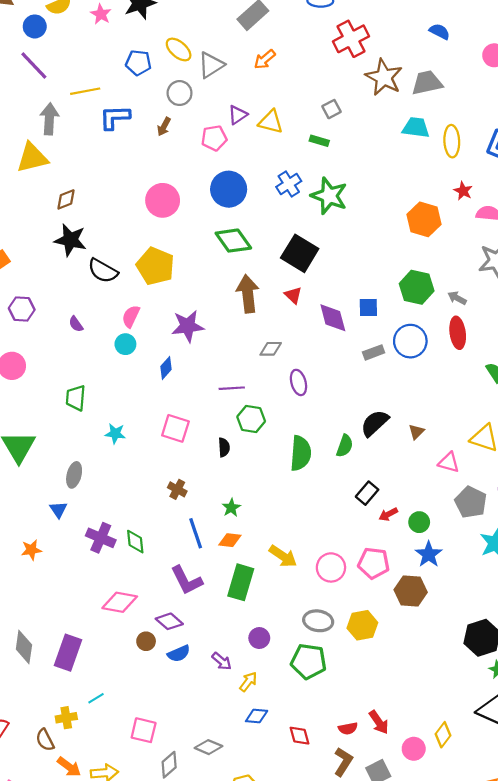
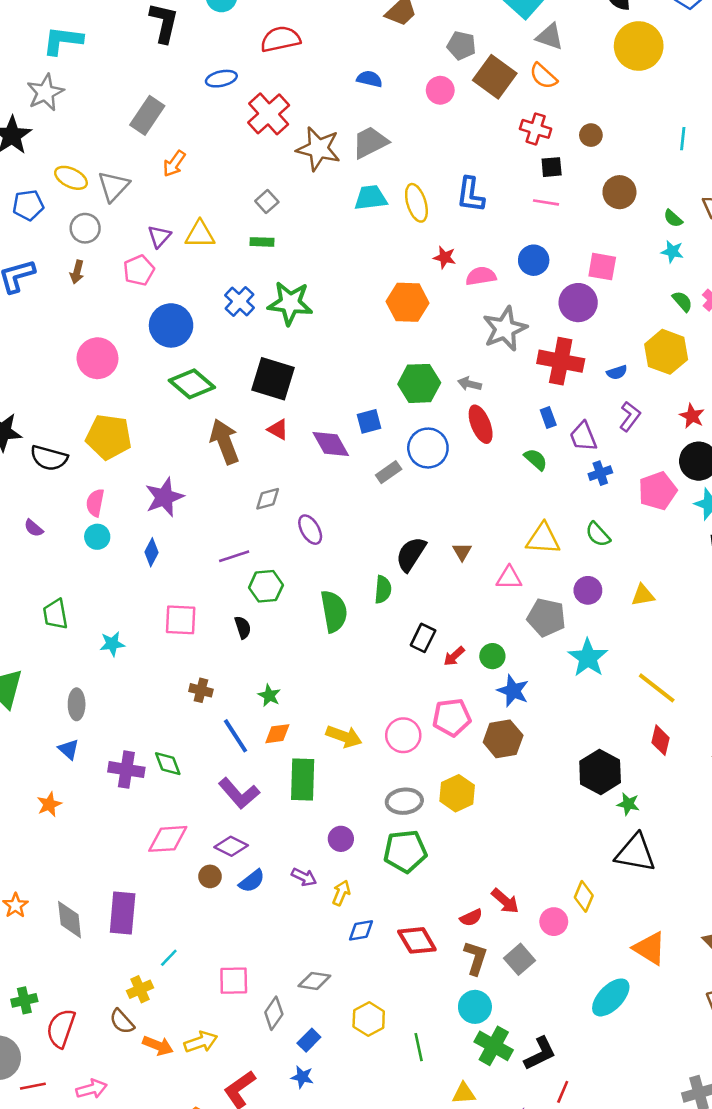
red diamond: (300, 736) -> (417, 940), size x1.4

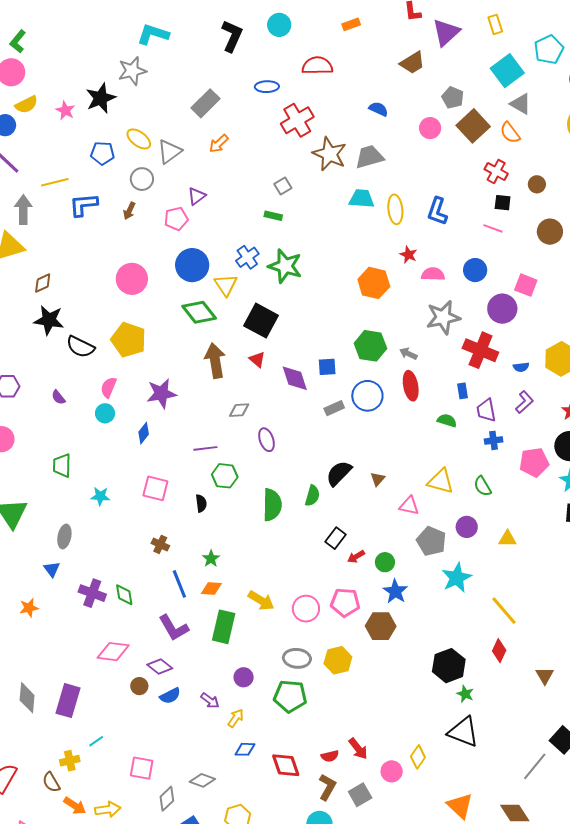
yellow triangle: (200, 234) -> (226, 285), moved, turned 45
green semicircle: (536, 459) -> (447, 420), turned -36

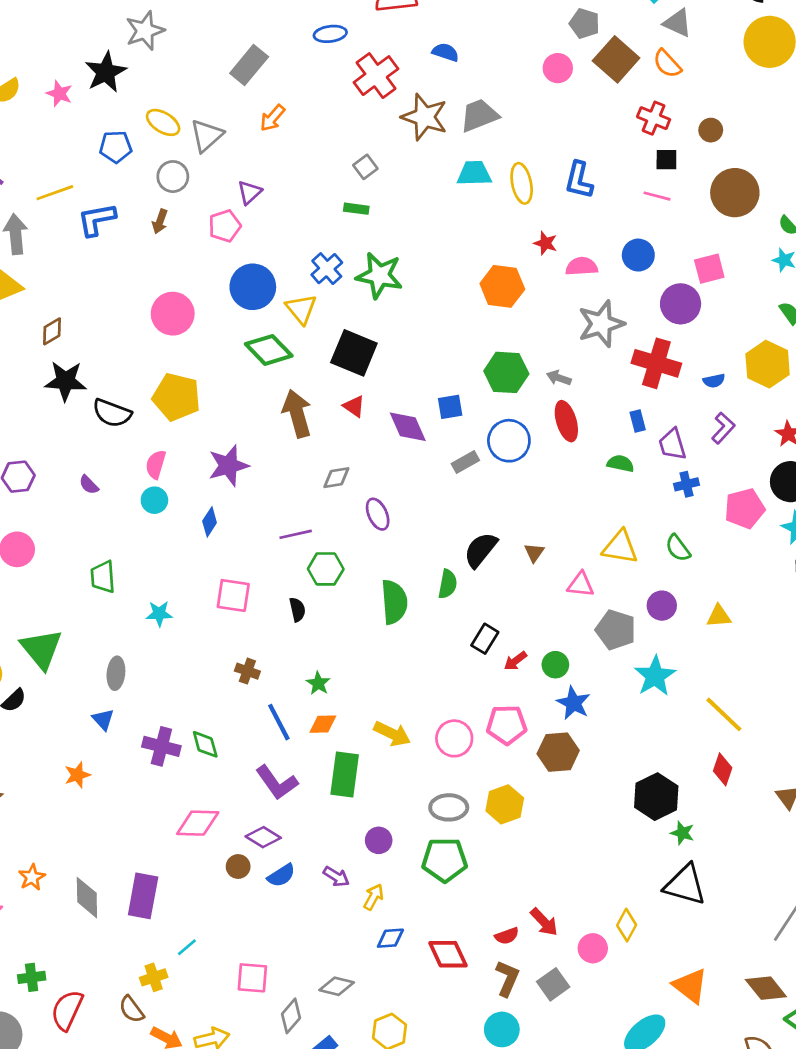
blue semicircle: (378, 109) -> (445, 52), moved
brown circle: (550, 232) -> (735, 193), size x1.4
pink square: (526, 285) -> (709, 269), turned -30

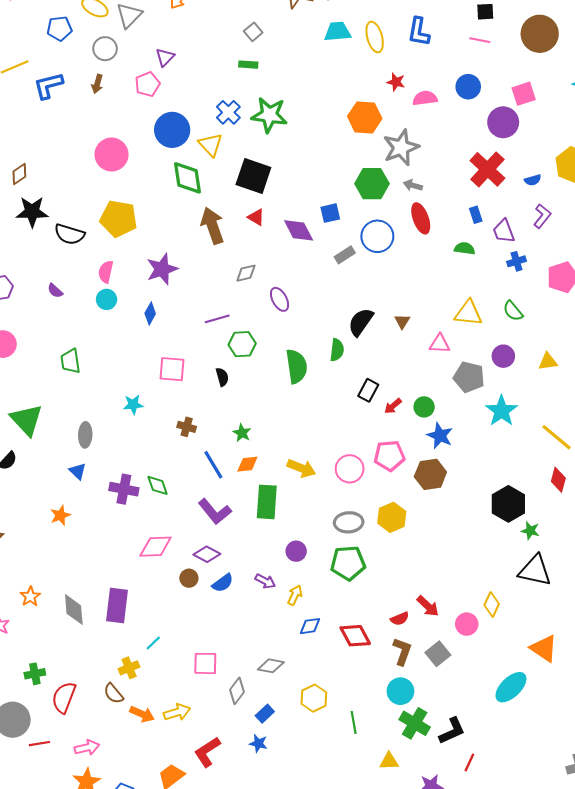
gray star: (601, 324) -> (401, 148), moved
green diamond: (269, 350) -> (187, 178), turned 39
red cross: (656, 363) -> (487, 169), turned 30
cyan star: (159, 614) -> (133, 405), moved

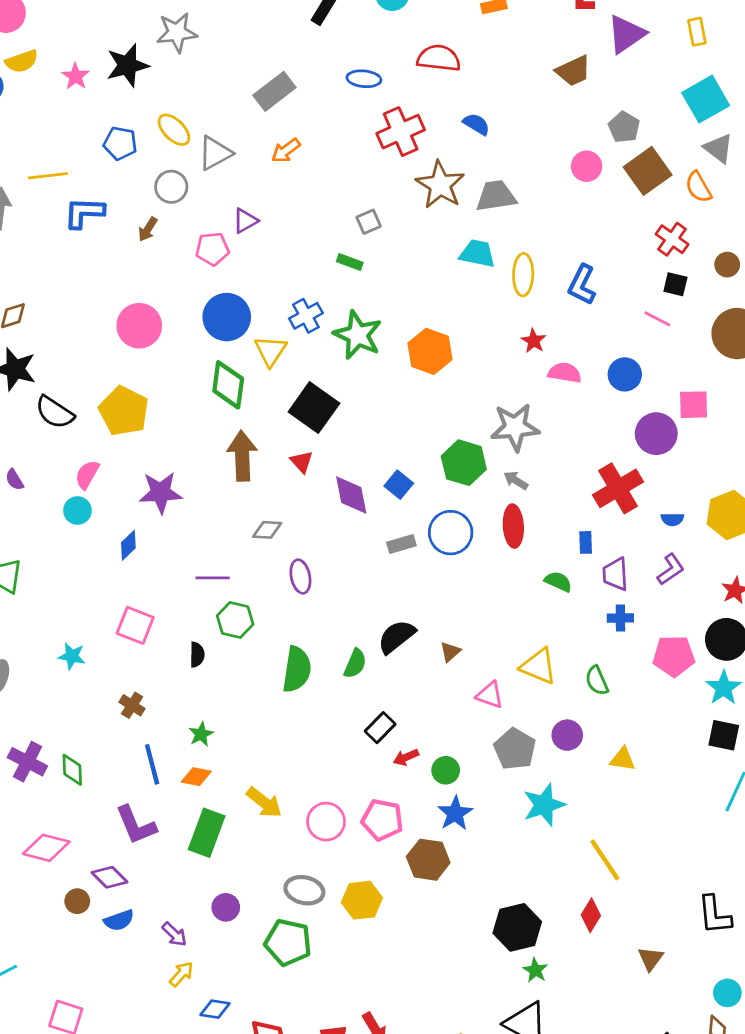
orange hexagon: (365, 117) -> (430, 351), moved
blue square: (330, 213) -> (399, 485), turned 36
yellow arrow: (295, 595) -> (181, 974), moved

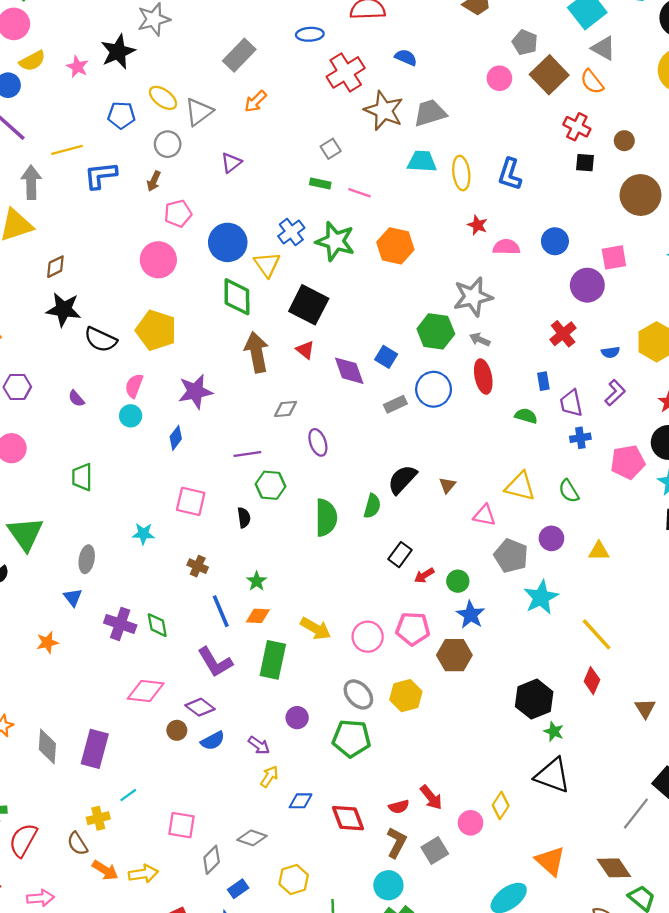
pink pentagon: (212, 249) -> (178, 214), moved
pink line: (657, 319) -> (360, 193), moved
red cross: (618, 488) -> (563, 334), size x0.7
gray ellipse: (304, 890) -> (358, 694), turned 44

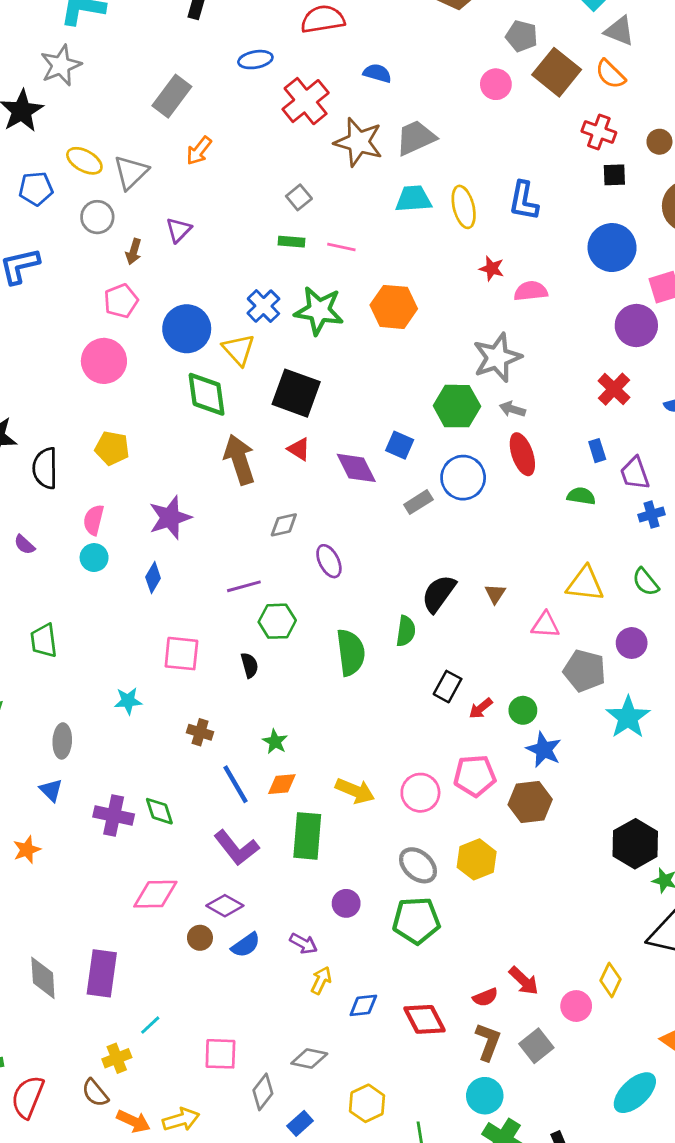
brown arrow: (154, 181) -> (134, 252), moved
blue circle: (555, 241) -> (612, 248), moved, size x1.4
yellow pentagon: (156, 330) -> (112, 448), size x0.7
black semicircle: (101, 340) -> (45, 468), turned 72

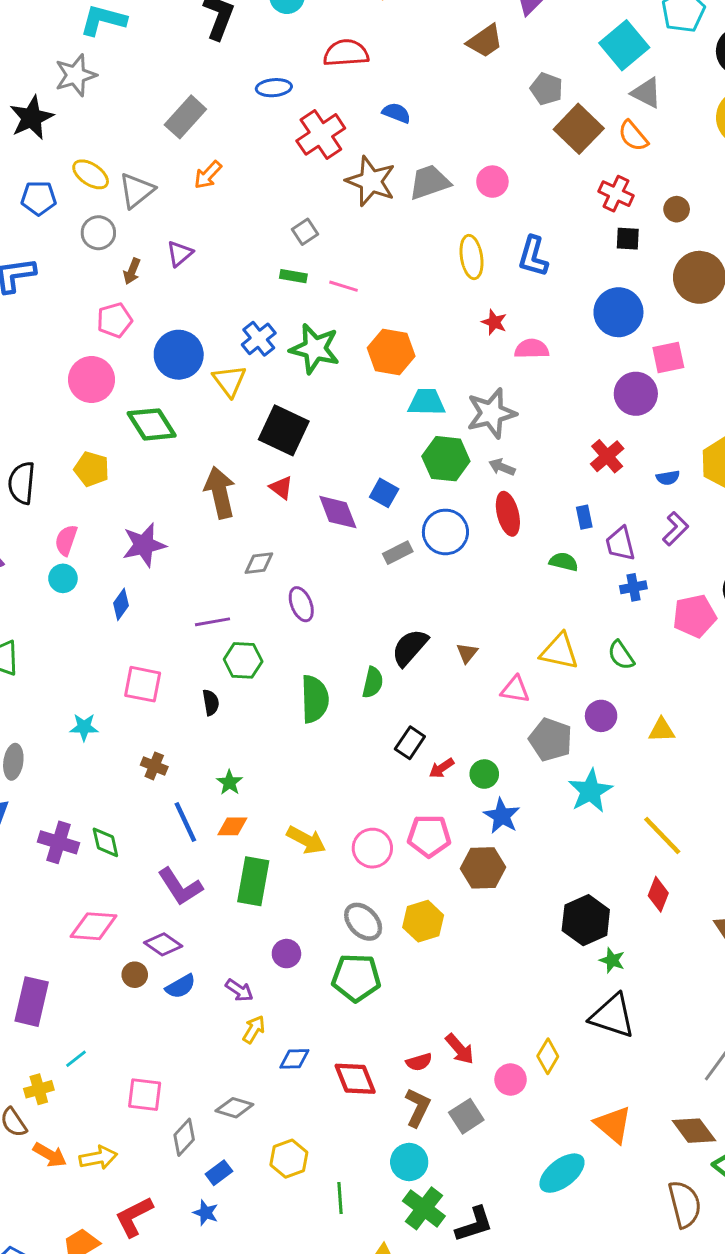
pink circle: (496, 84) -> (492, 182), moved
cyan trapezoid: (413, 199) -> (426, 402), moved
green diamond: (207, 394) -> (152, 424), moved, turned -30

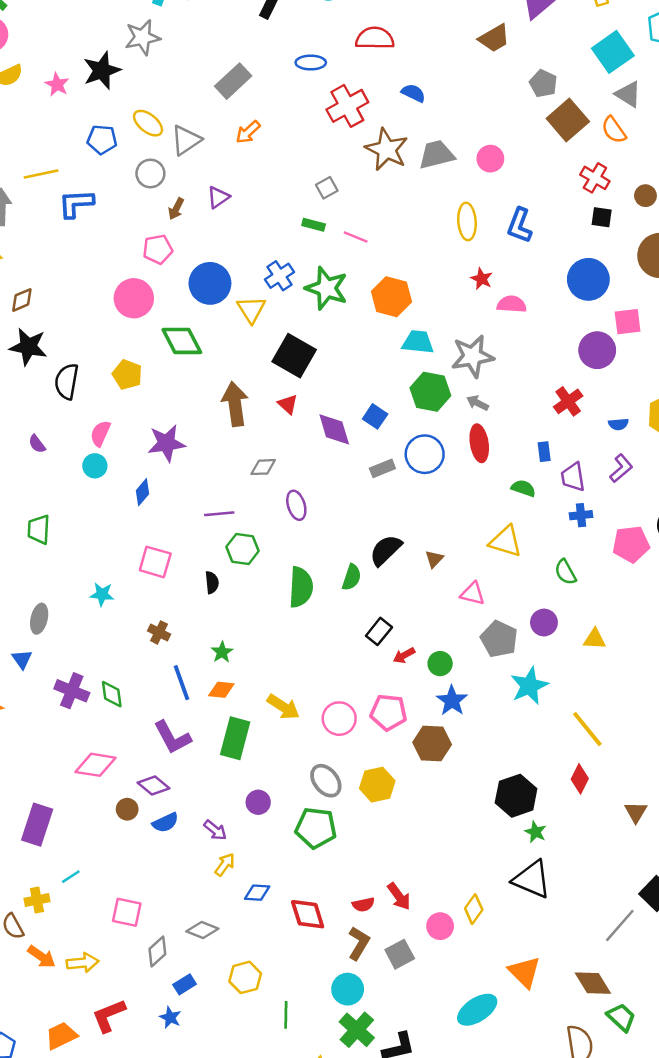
yellow triangle: (559, 651) -> (506, 541), moved

